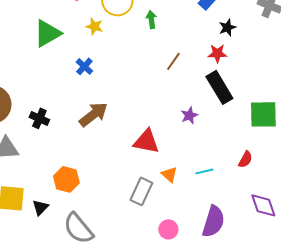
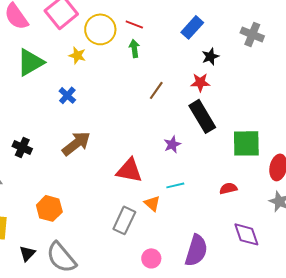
red semicircle: (245, 159) -> (228, 188), turned -132
cyan line: (204, 171) -> (175, 185), moved
black triangle: (40, 207) -> (27, 253), moved

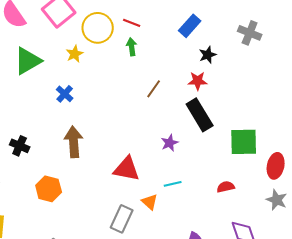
yellow star: (77, 55) -> (75, 54), turned 30
brown arrow: (76, 143) -> (74, 142), turned -56
orange hexagon: (49, 208) -> (49, 189), moved

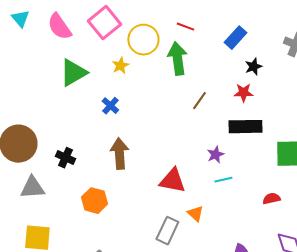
red line: (132, 23) -> (185, 27), moved
green arrow: (132, 47) -> (177, 59), size x1.8
black rectangle: (200, 115) -> (245, 127), turned -60
cyan line: (173, 184) -> (223, 180), moved

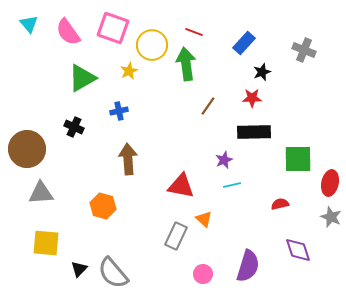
pink square: (104, 23) -> (113, 28), turned -32
blue cross: (110, 106) -> (119, 111), turned 36
black cross: (65, 158) -> (74, 127), moved

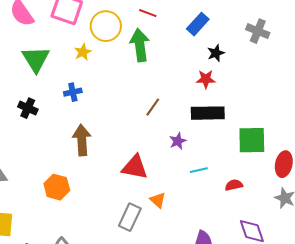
green triangle: (82, 78) -> (36, 59), turned -32
brown line: (208, 106) -> (153, 107), moved
cyan line: (232, 185) -> (199, 170), moved

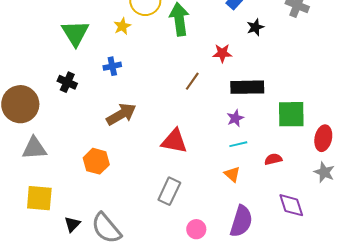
red star: (206, 79) -> (222, 53), moved
brown arrow: (82, 140) -> (121, 114), turned 64
purple star: (178, 141) -> (235, 118), moved
orange triangle: (158, 200) -> (232, 174), moved

